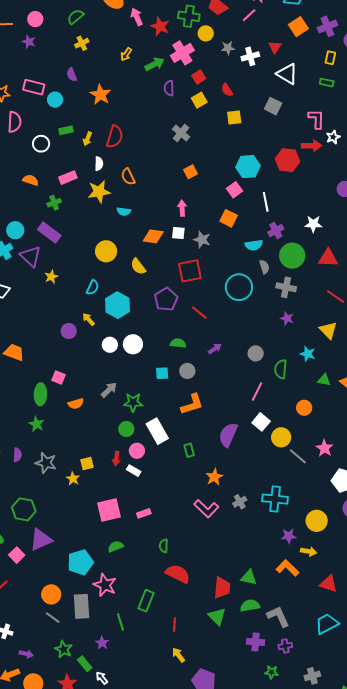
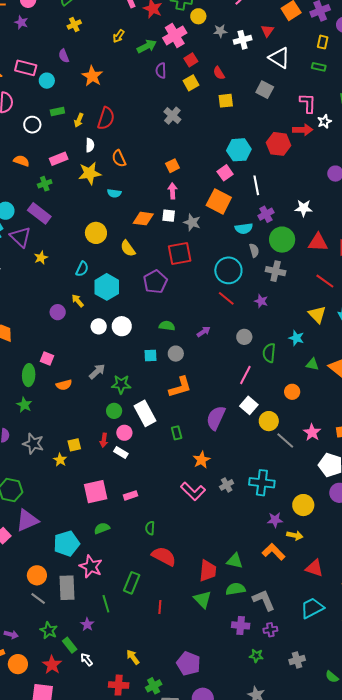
orange square: (191, 172) -> (172, 166), moved
orange square: (229, 218) -> (219, 201), size x1.4
red line: (199, 313) -> (226, 298), moved
purple star: (287, 318) -> (261, 301), moved
yellow arrow: (178, 655) -> (133, 657), moved

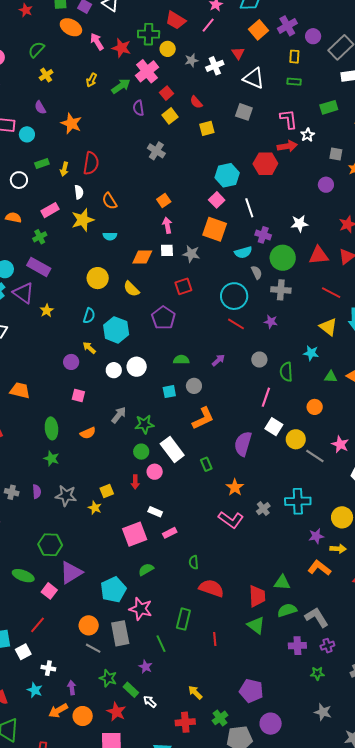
purple cross: (266, 214) -> (263, 235), turned -35
red square: (180, 254) -> (183, 286), size x0.7
pink square: (47, 358) -> (78, 396), moved
white rectangle: (121, 453) -> (155, 512), moved
purple arrow: (11, 634) -> (72, 688), turned -104

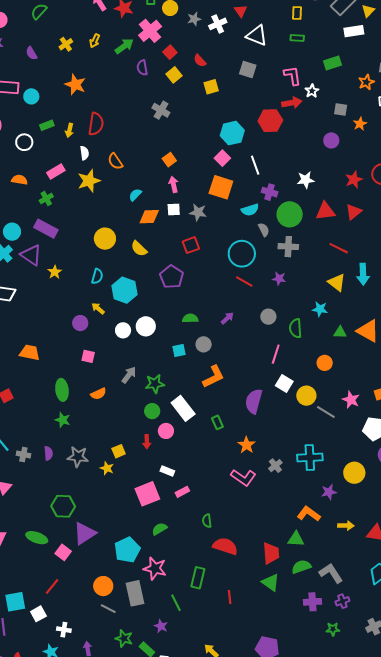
yellow cross: (46, 75) -> (66, 44), moved
purple semicircle: (40, 107) -> (32, 53), moved
cyan semicircle: (110, 236) -> (135, 195), moved, turned 136
yellow arrow: (338, 549) -> (346, 526), moved
orange L-shape: (319, 568) -> (309, 514), moved

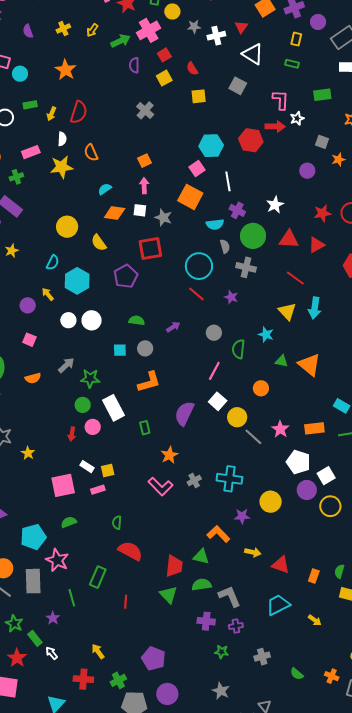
white star: (306, 180) -> (275, 205), turned -30
red square: (191, 245) -> (150, 248), size x1.4
yellow square: (119, 451) -> (108, 470), moved

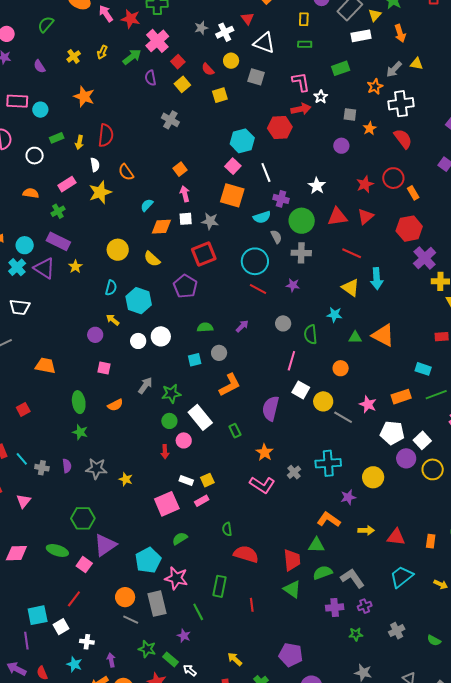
yellow circle: (172, 12) -> (231, 61), moved
yellow star: (12, 251) -> (75, 267), moved

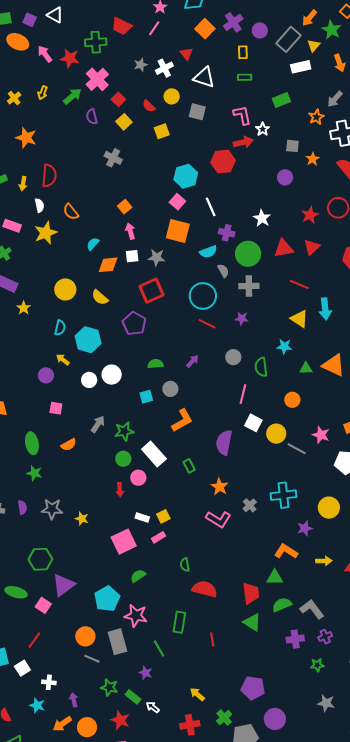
pink rectangle: (67, 184) -> (12, 226), turned 54

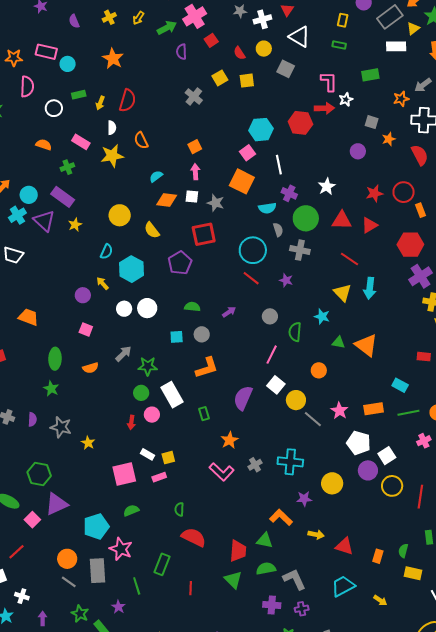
yellow square: (124, 122) -> (220, 78), moved

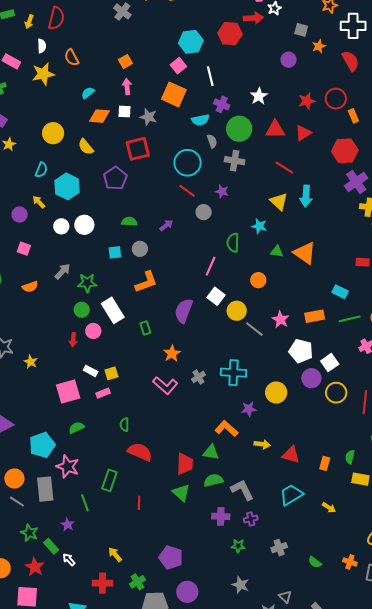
gray circle: (270, 316) -> (204, 212), moved

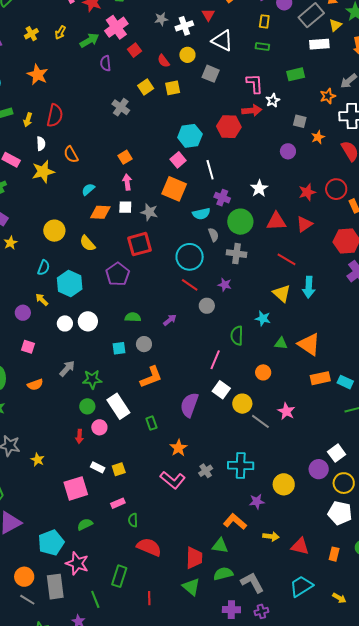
orange rectangle: (315, 316) -> (320, 378), moved
white pentagon: (301, 351) -> (340, 513), moved
pink rectangle: (103, 393) -> (118, 503), moved

